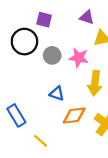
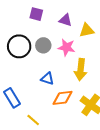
purple triangle: (87, 17) -> (65, 20), moved
black circle: (24, 42) -> (19, 46), moved

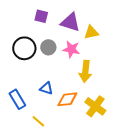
purple triangle: (65, 20) -> (70, 22), size x1.5
blue triangle: (47, 79) -> (46, 88), moved

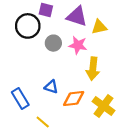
black circle: (24, 48) -> (28, 26), moved

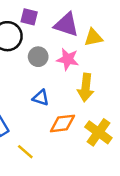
blue triangle: (51, 87) -> (41, 98), moved

